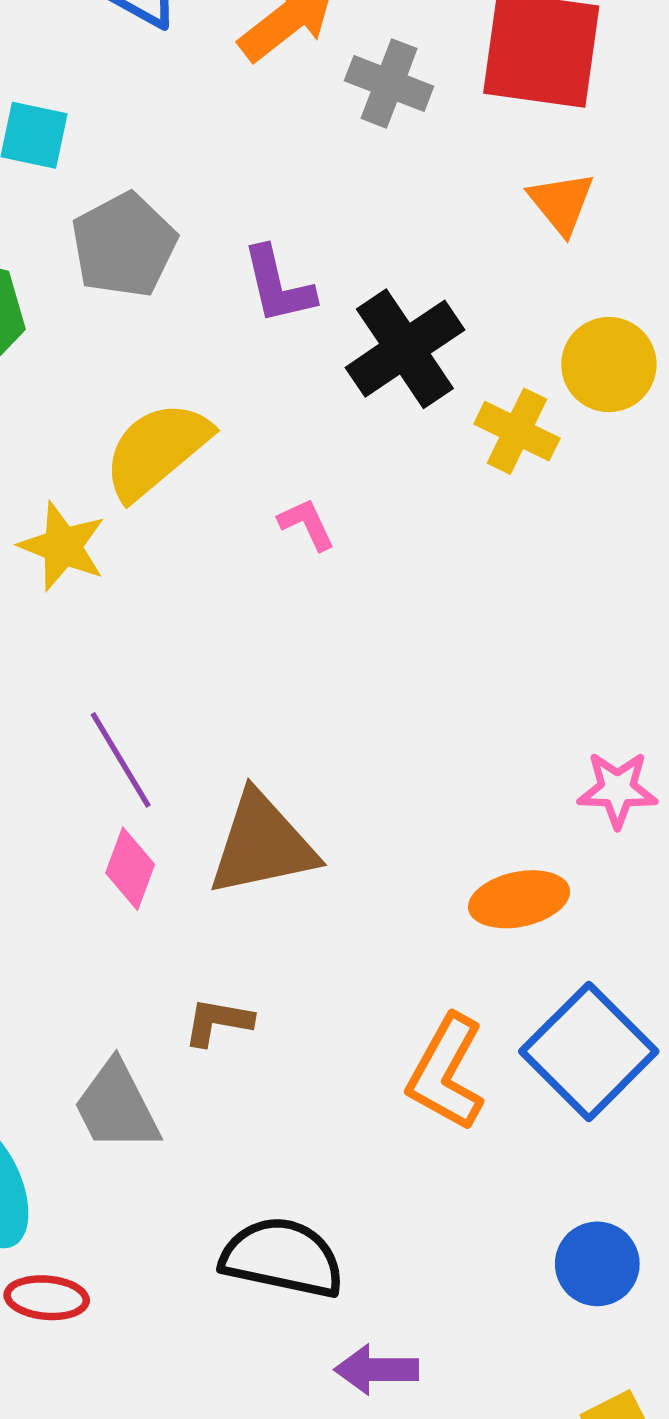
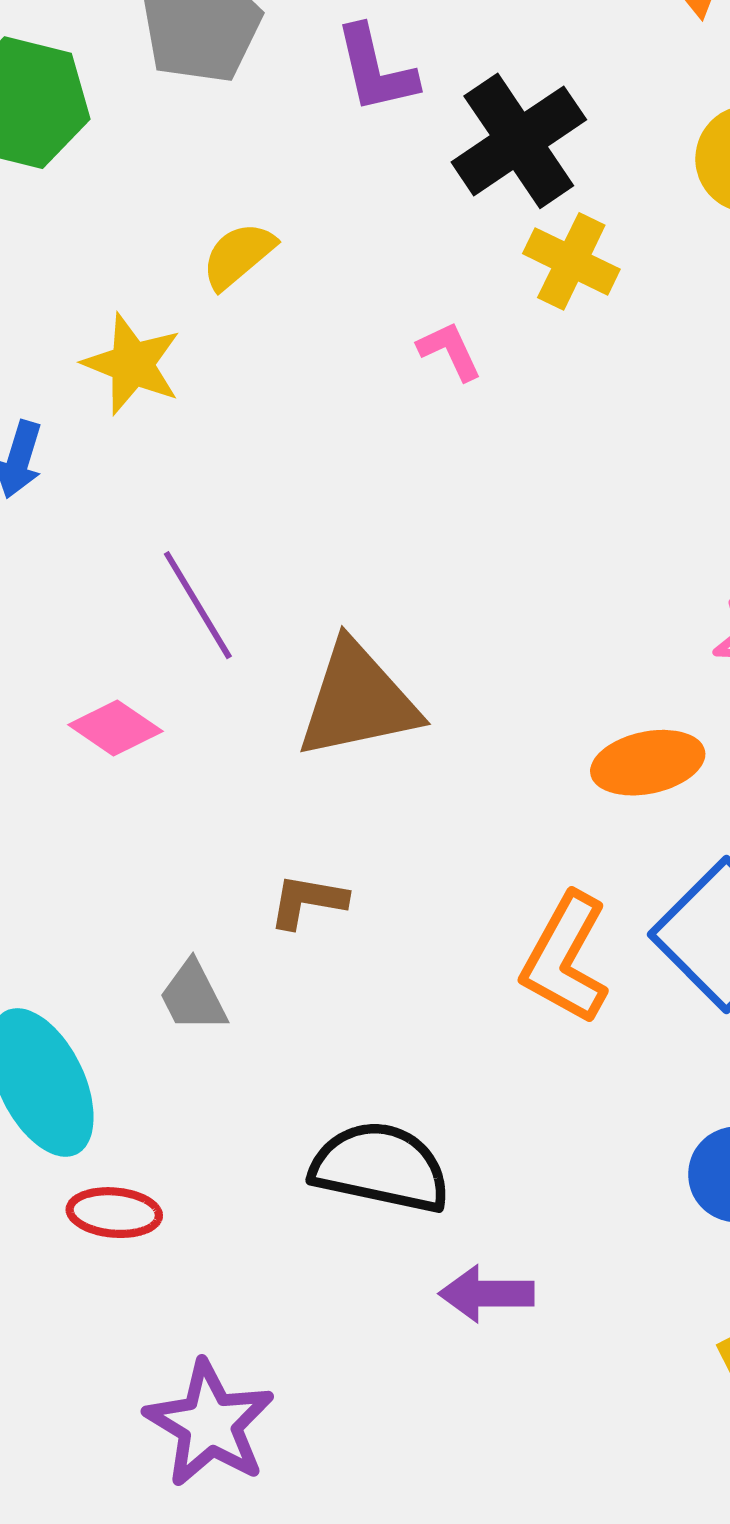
yellow cross: (517, 431) -> (571, 261), moved
yellow semicircle: (157, 450) -> (238, 255), size x0.6
pink L-shape: (307, 524) -> (450, 351), moved
pink diamond: (130, 869) -> (115, 728), moved, turned -76
gray trapezoid: (116, 1106) -> (193, 997), size x0.7

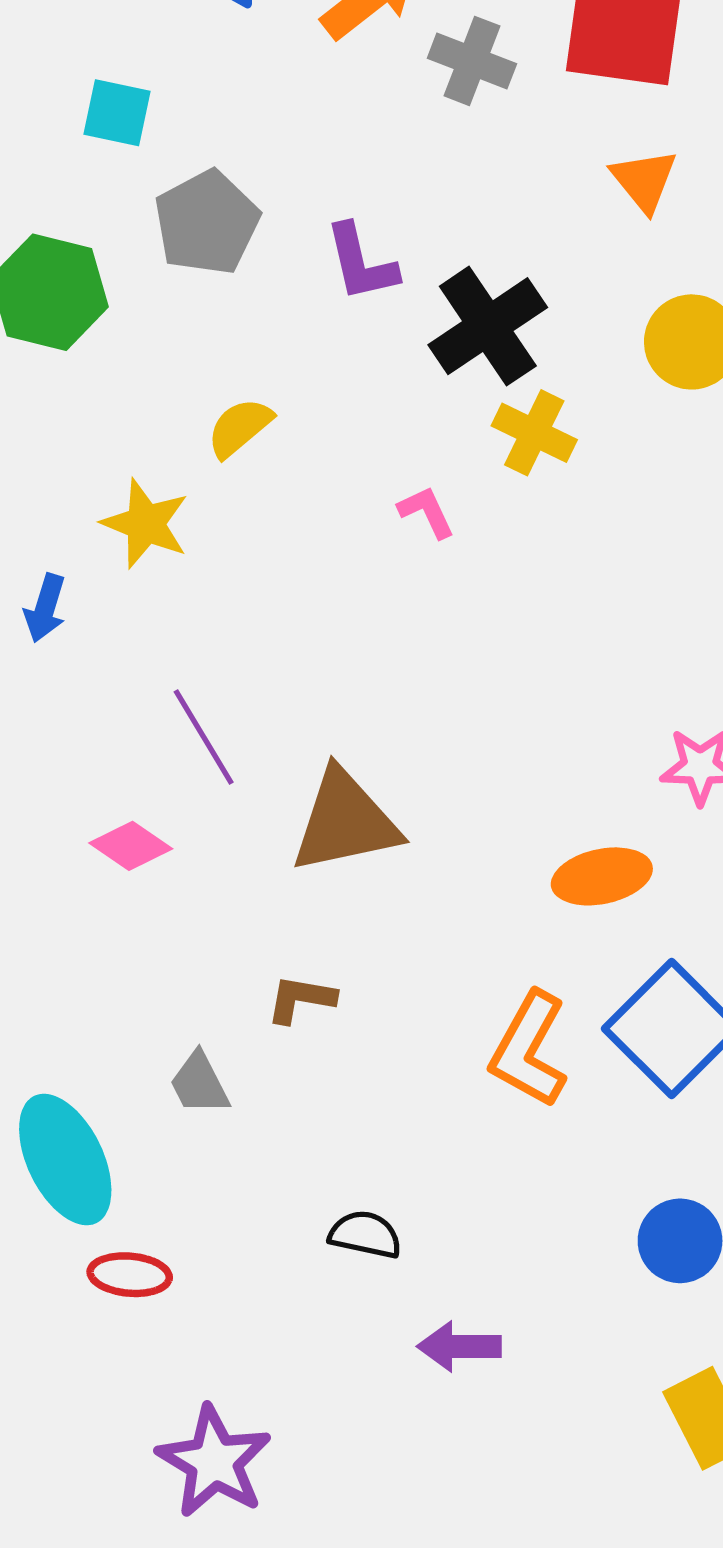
black semicircle: (380, 1167) -> (365, 1235), size x0.6

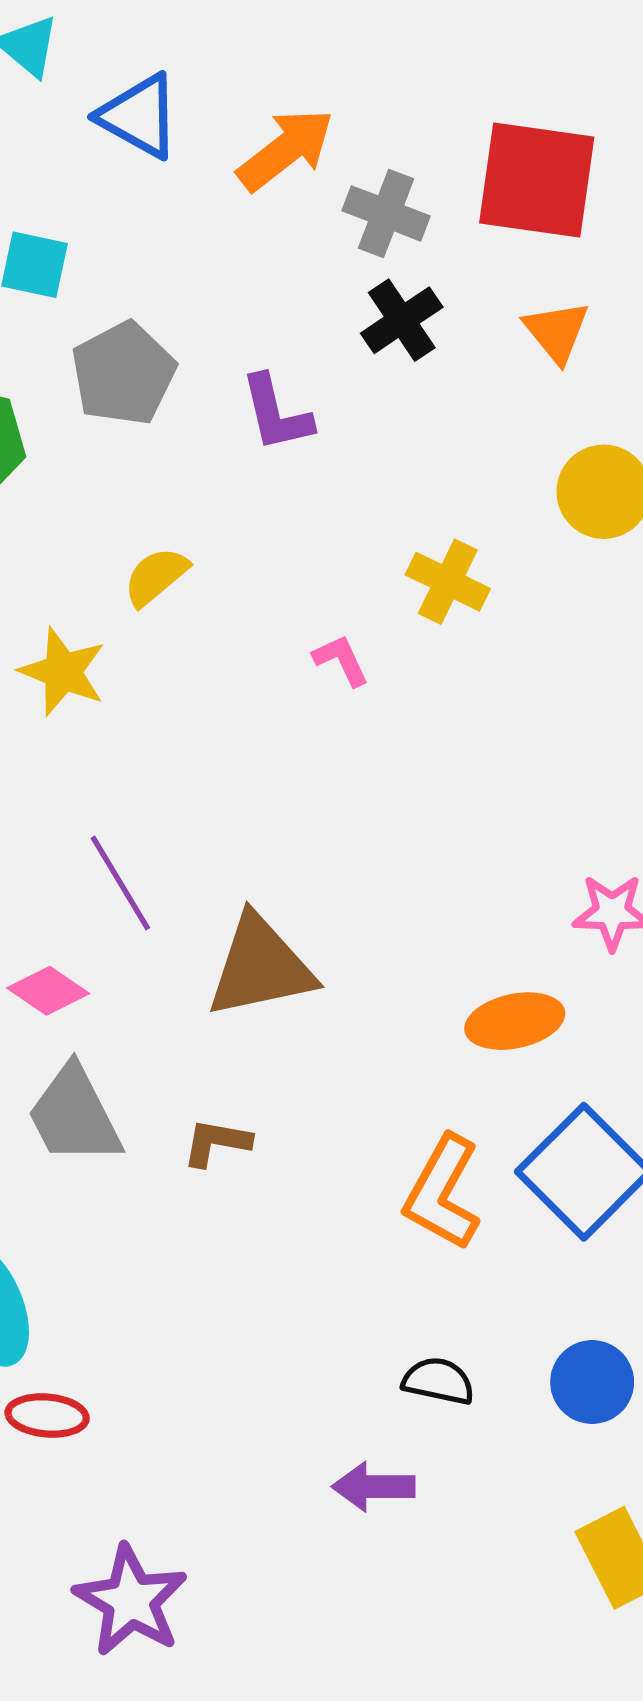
black cross: (488, 326) -> (402, 320), moved, size x0.7
gray trapezoid: (199, 1083) -> (74, 1115), moved, size x1.6
black semicircle: (365, 1235) -> (438, 1381), moved

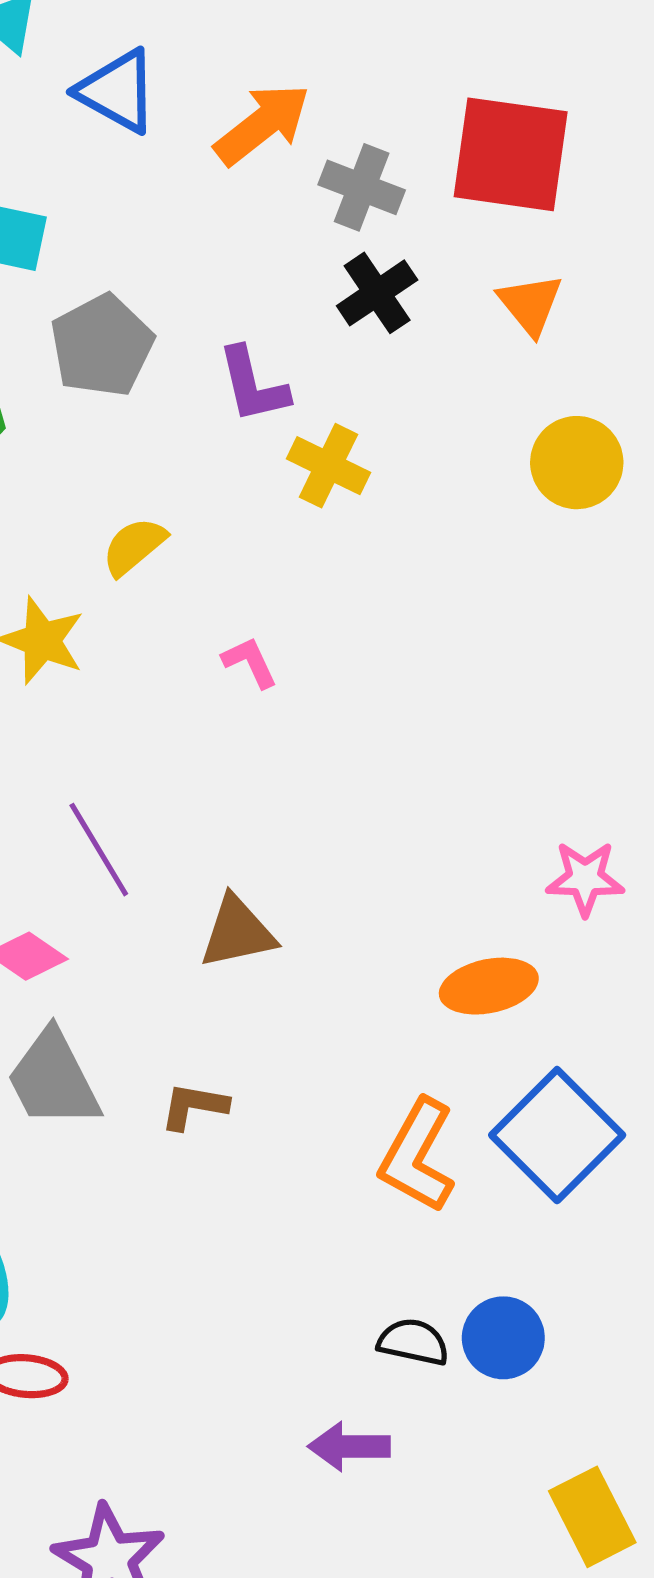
yellow cross: (448, 582) -> (328, 466), moved
pink L-shape: (341, 660) -> (250, 662), moved
brown triangle: (261, 967) -> (237, 932), size x0.7
blue circle: (592, 1382) -> (503, 1338), moved

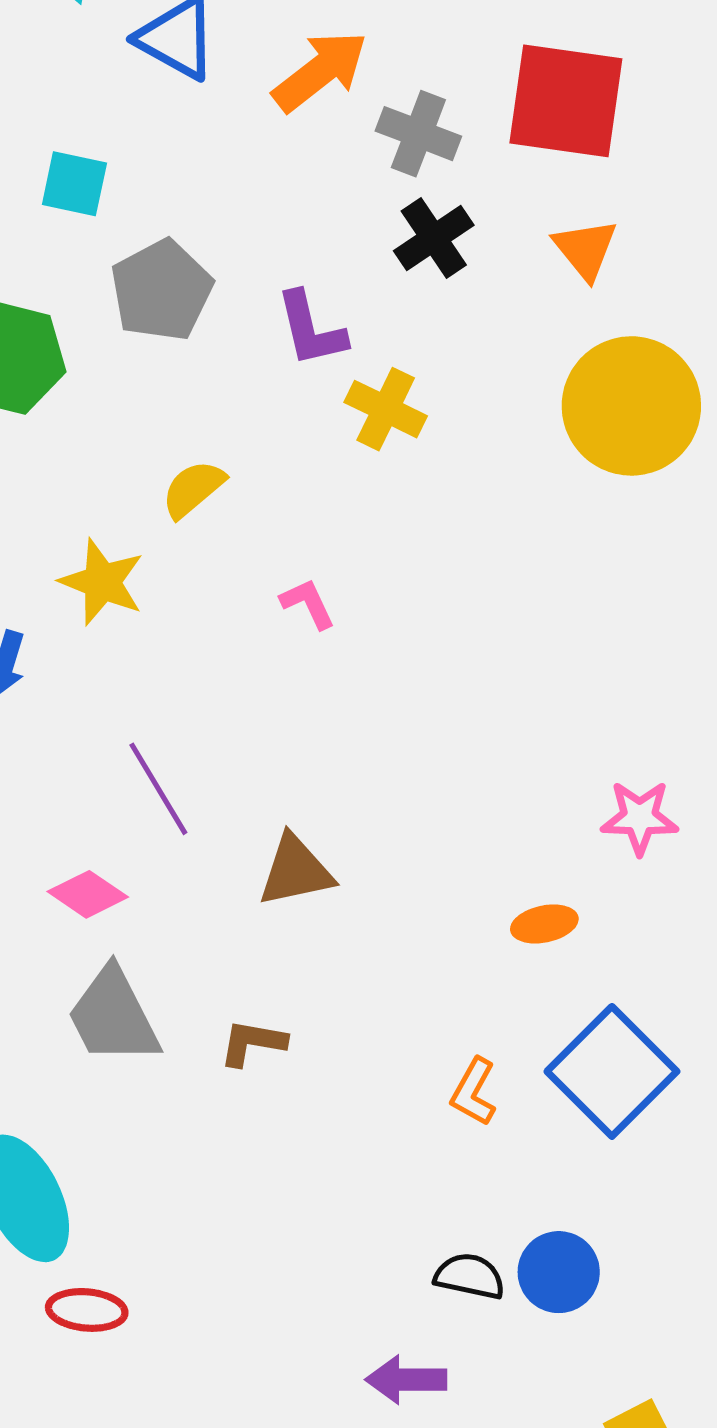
yellow circle: (577, 463) -> (631, 406), size x1.5
orange ellipse: (489, 986) -> (544, 924), size x0.7
orange L-shape: (417, 1156) -> (474, 1092), size x0.6

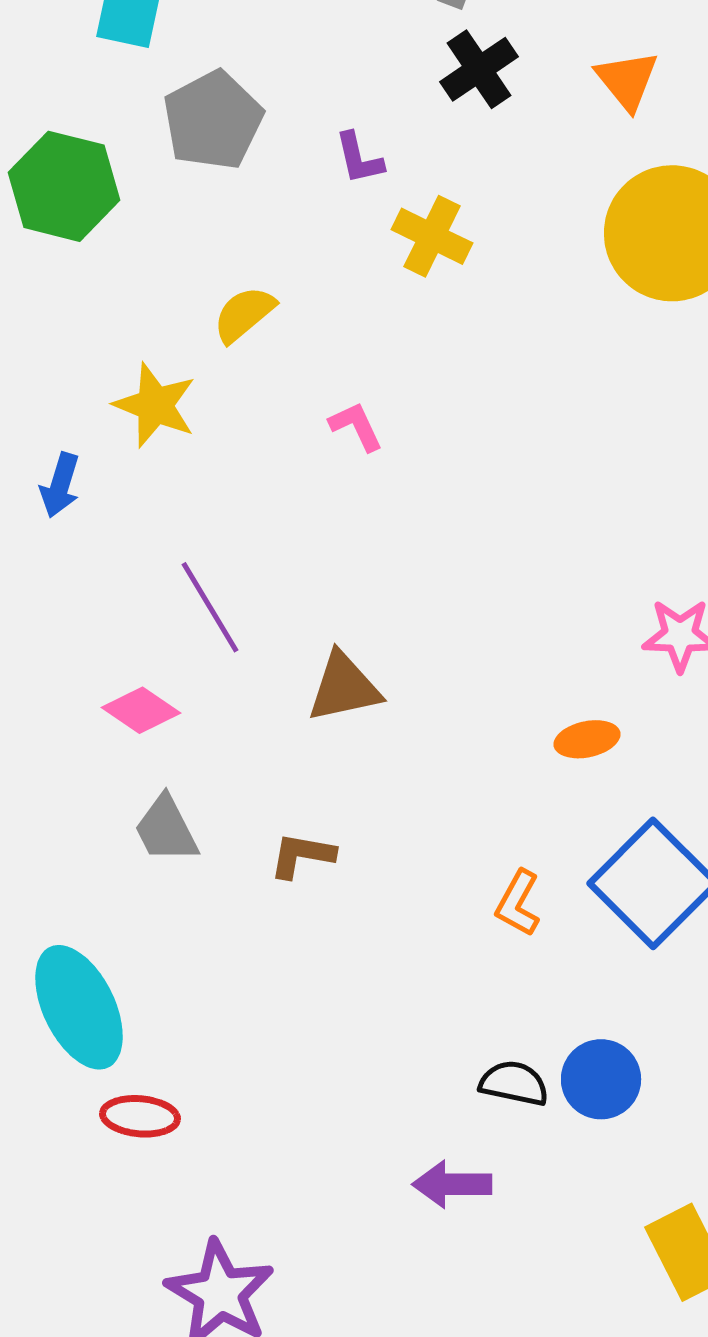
purple L-shape: (311, 329) -> (359, 158), size x0.7
gray trapezoid: (113, 1016) -> (166, 829), size x0.7

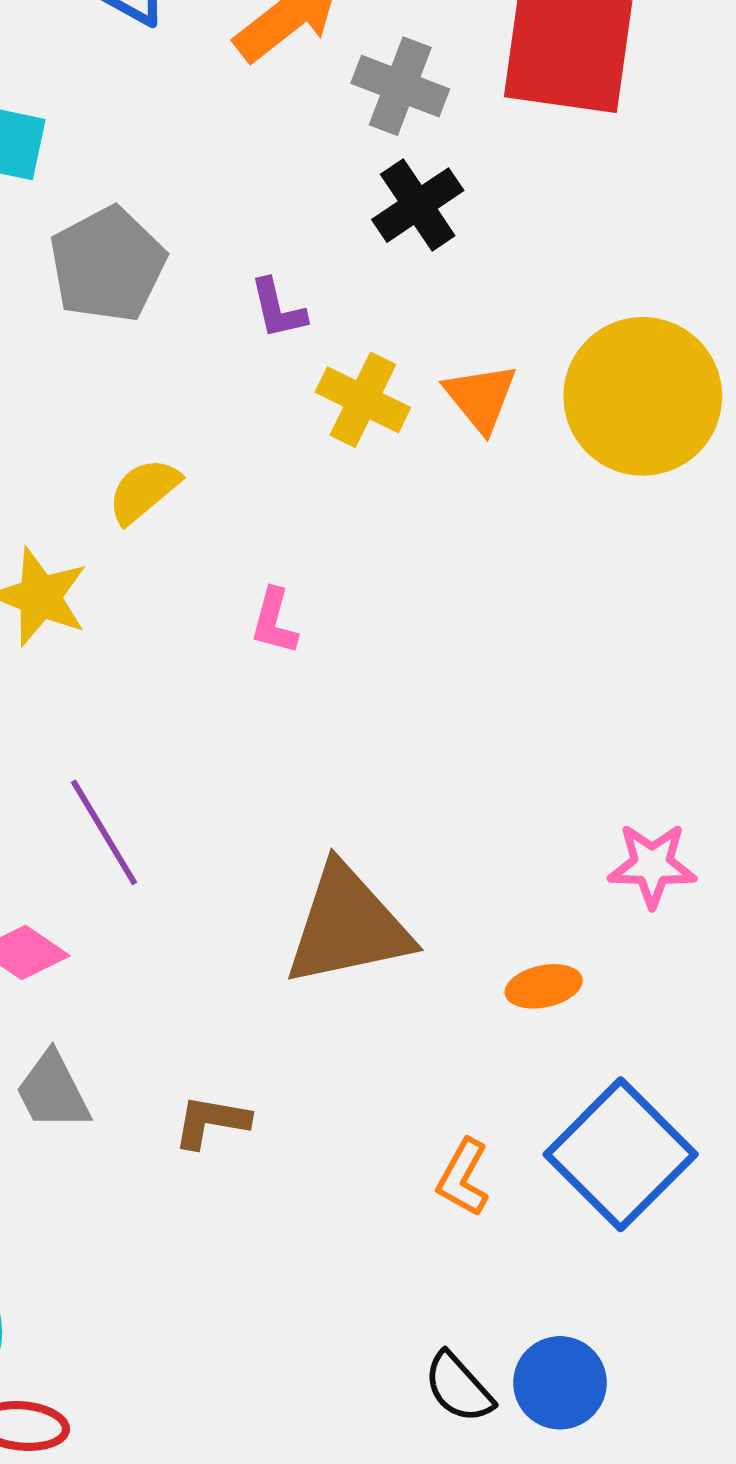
orange triangle: (627, 80) -> (481, 397), moved
pink L-shape: (356, 426) -> (274, 621), turned -140
brown triangle: (344, 687) -> (348, 926), moved, size x1.5
black semicircle: (514, 1083) -> (459, 1387), turned -144

